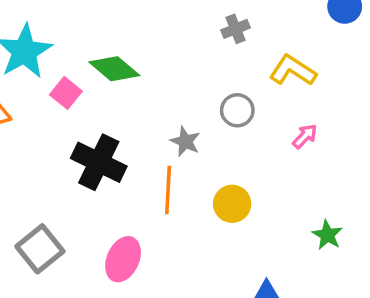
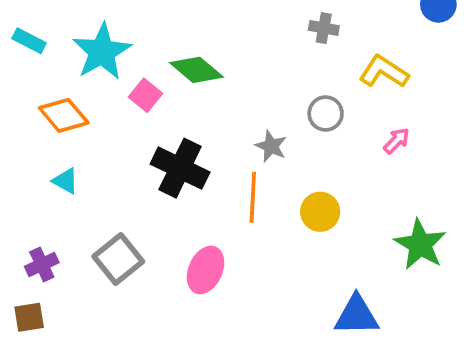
gray cross: (236, 29) -> (324, 28), turned 32
green star: (327, 235) -> (420, 244), size x1.6

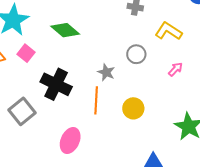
pink square: (146, 95) -> (26, 53), moved
gray square: (118, 259) -> (22, 111), moved

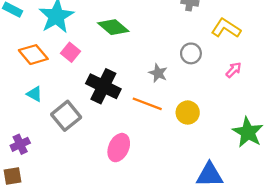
orange line: (96, 100) -> (147, 104), turned -72

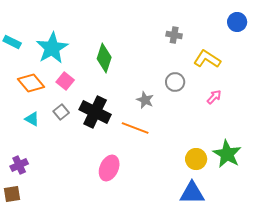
green diamond: (113, 27) -> (104, 58), turned 68
yellow circle: (188, 113) -> (196, 159), moved
gray square: (66, 116) -> (61, 112), moved, size x0.6

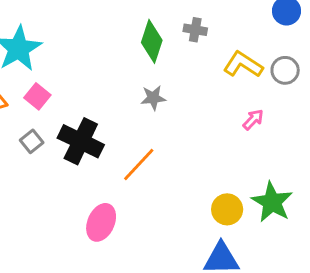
green diamond: (104, 58) -> (152, 41), moved
gray circle: (175, 82) -> (285, 70), moved
gray star: (145, 100) -> (153, 98), moved, turned -30
orange line: (135, 128) -> (139, 164), turned -68

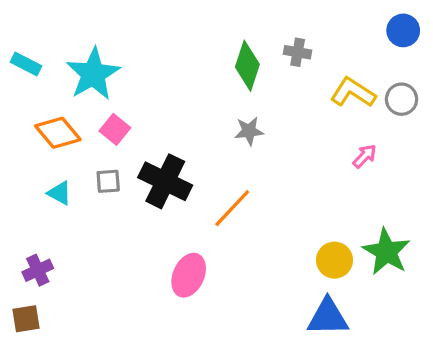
gray square: (32, 141) -> (108, 181), turned 35

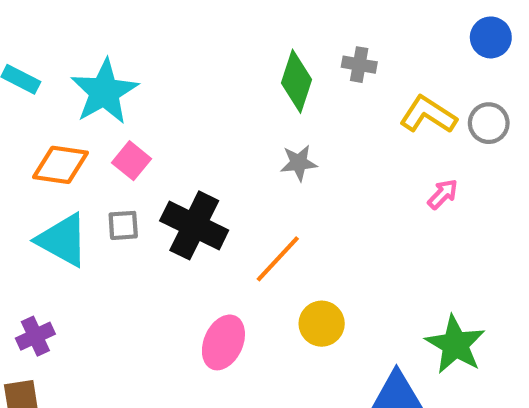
orange diamond: (58, 133) -> (60, 165), turned -42
cyan triangle: (60, 193) -> (63, 240), size x1.8
green star: (386, 252) -> (455, 345), moved
yellow circle: (334, 260) -> (322, 324), moved

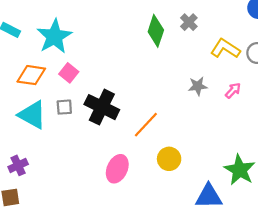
gray cross: (359, 65) -> (189, 22), turned 35
gray star: (299, 163) -> (198, 86), moved

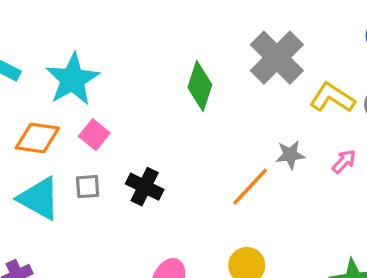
gray cross: (189, 22) -> (277, 58), size x2.0
green diamond: (156, 31) -> (200, 86), moved
black cross: (102, 107) -> (145, 187), size x0.7
orange line: (146, 125) -> (250, 187), moved

